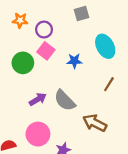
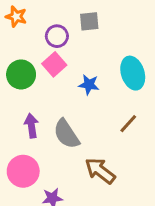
gray square: (82, 14) -> (89, 21), moved
orange star: (20, 20) -> (16, 16), moved
purple arrow: (38, 99) -> (31, 126), turned -78

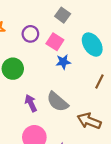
gray square: (89, 21) -> (63, 15), moved, turned -32
pink square: (54, 64) -> (55, 42), moved

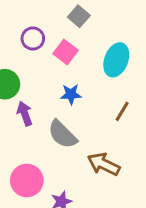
cyan ellipse: (92, 45) -> (116, 60), turned 50
blue star: (63, 62) -> (71, 94), moved
purple arrow: (31, 103) -> (25, 114), moved

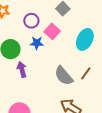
blue star: (71, 94) -> (37, 43), moved
gray semicircle: (62, 134) -> (64, 76), moved

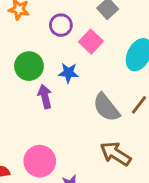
blue star: (37, 43) -> (68, 73), moved

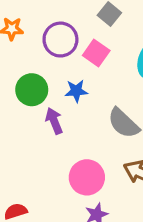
purple circle: (61, 25) -> (60, 40), size x1.4
pink circle: (40, 161) -> (87, 177), moved

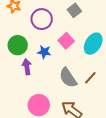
pink square: (96, 53) -> (66, 41), moved

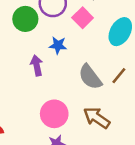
pink square: (66, 41) -> (83, 18), moved
green circle: (18, 45) -> (25, 19), moved

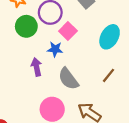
pink square: (83, 18) -> (68, 31), moved
gray semicircle: (90, 77) -> (68, 79), moved

